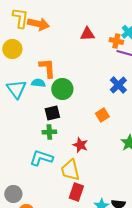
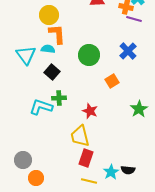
yellow circle: (12, 49) -> (49, 15), moved
green circle: (62, 89) -> (89, 55), moved
black square: (52, 113) -> (52, 72), moved, turned -35
cyan L-shape: (41, 158) -> (41, 107), moved

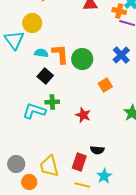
yellow circle: (49, 15) -> (32, 23), moved
orange L-shape: (57, 34) -> (60, 54), moved
cyan triangle: (26, 55) -> (14, 40), moved
yellow trapezoid: (80, 136) -> (49, 166), moved
black semicircle: (128, 170) -> (97, 150), moved

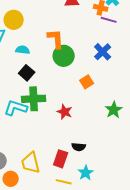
orange L-shape: (60, 54) -> (56, 39), moved
green cross: (52, 102) -> (34, 99), size x1.6

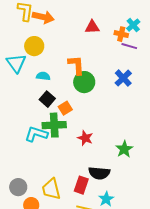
orange square: (87, 82) -> (65, 108), moved
green star: (114, 110) -> (124, 149), moved
black semicircle: (79, 147) -> (99, 173), size x1.5

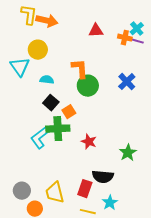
purple line: (129, 46) -> (136, 41), moved
cyan L-shape: (36, 134) -> (40, 138), turned -55

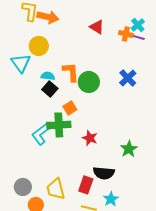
red triangle: (96, 31) -> (97, 27), turned 35
orange L-shape: (80, 69) -> (71, 72), moved
black square: (51, 103) -> (50, 89), moved

